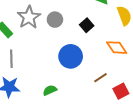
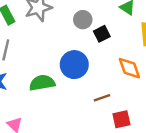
gray circle: (55, 20) -> (83, 20), moved
green semicircle: (50, 90) -> (42, 83), moved, size x1.5

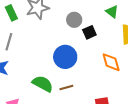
green semicircle: (42, 83) -> (43, 84), moved, turned 35
brown line: (102, 98) -> (66, 87), moved

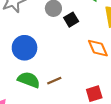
blue circle: (65, 57) -> (25, 48), moved

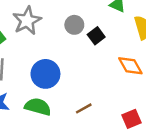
green semicircle: (29, 80) -> (38, 107), moved

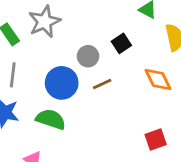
gray circle: (74, 25) -> (88, 56), moved
brown line: (84, 108) -> (102, 84), moved

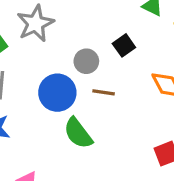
brown line: (102, 84) -> (104, 92), turned 36
green semicircle: (51, 119) -> (78, 133), moved, turned -144

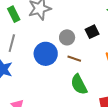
green semicircle: (78, 133) -> (79, 84), moved

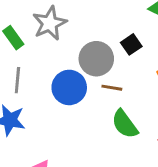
gray circle: (67, 37) -> (96, 59), size x1.5

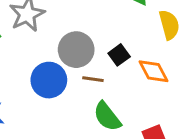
black square: (131, 44) -> (119, 55), moved

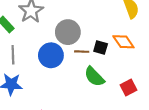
black square: (119, 55) -> (101, 48), moved, turned -32

